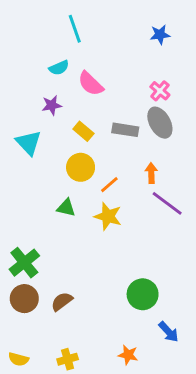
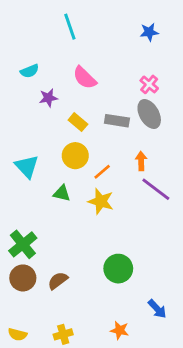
cyan semicircle: (59, 68) -> (30, 71), moved
cyan triangle: (29, 143) -> (27, 166), moved
green circle: (143, 294) -> (118, 269), moved

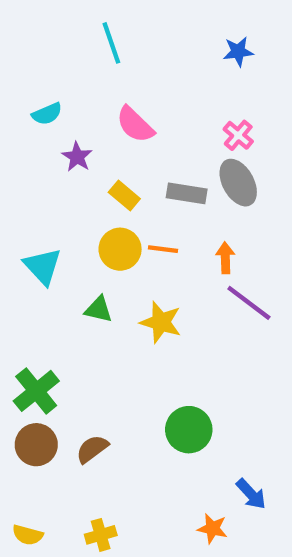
purple star: (48, 98) -> (77, 157), turned -30
orange line: (102, 172) -> (163, 249), moved, turned 48
orange star: (120, 330) -> (212, 528), moved

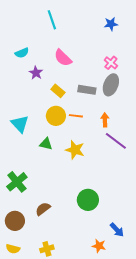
gray ellipse: (238, 183) -> (111, 85), turned 50
brown circle: (36, 445) -> (15, 221), moved

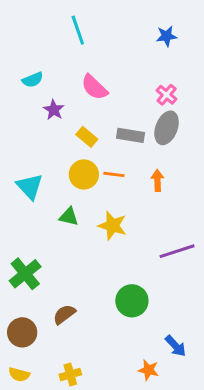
purple line: (116, 141) -> (177, 251), moved, turned -55

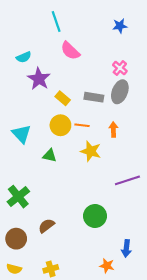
pink semicircle: (94, 87) -> (70, 51), moved
purple star: (54, 110) -> (39, 79), size x1.5
yellow star: (112, 226) -> (91, 151), moved
blue arrow: (176, 346) -> (126, 248), turned 49

